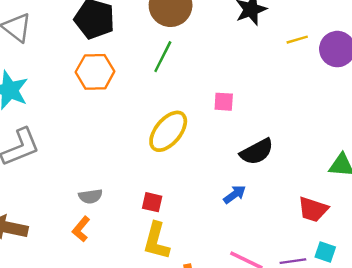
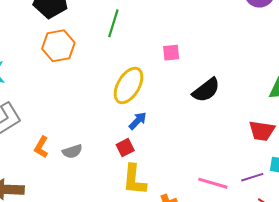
blue arrow: (235, 194) -> (138, 121), moved
red square: (152, 202) -> (125, 148), turned -30
orange L-shape: (81, 229) -> (41, 147), moved

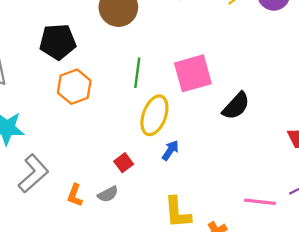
green line: (113, 23) -> (137, 73), moved
pink square: (171, 53) -> (193, 73), size x2.0
red square: (125, 148) -> (124, 163), moved

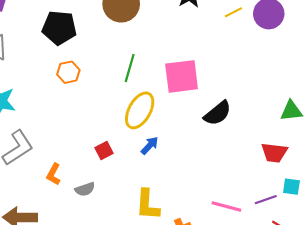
orange hexagon: (74, 87) -> (68, 72), size x0.7
gray semicircle: (108, 194) -> (85, 189), moved

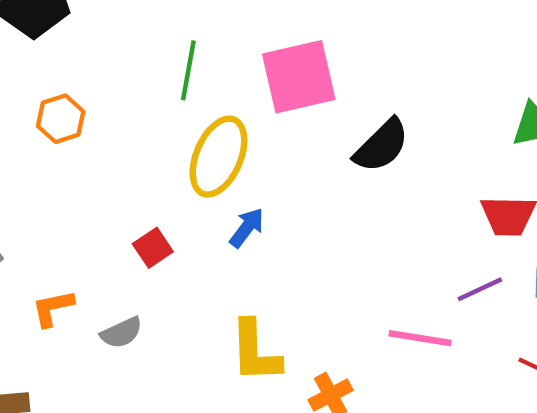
orange hexagon: (68, 72) -> (61, 119), moved
orange L-shape: (54, 174) -> (53, 308), turned 55
purple line: (266, 200) -> (480, 289), moved

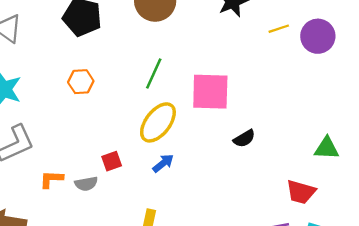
black semicircle: (381, 146) -> (244, 139), size x0.7
gray semicircle: (121, 333) -> (86, 184), moved

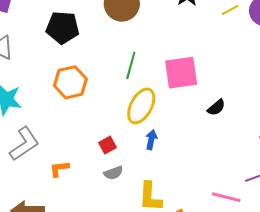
orange hexagon: (81, 82) -> (70, 82), size x1.5
blue arrow: (163, 163) -> (151, 140), turned -30
gray semicircle: (86, 184) -> (113, 173), moved

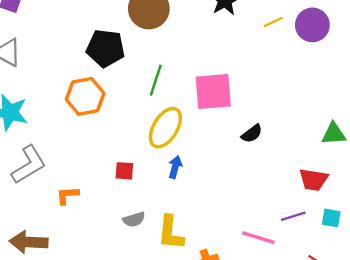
black pentagon: (63, 28) -> (106, 48), moved
red square: (107, 145) -> (124, 171), turned 30
gray semicircle: (113, 173) -> (134, 219), moved

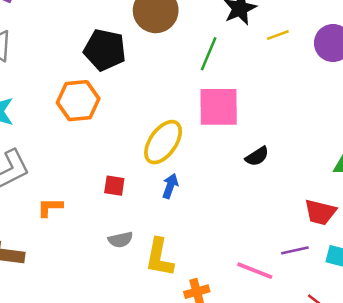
yellow line: (273, 22) -> (278, 35), moved
green line: (156, 80) -> (209, 54), moved

